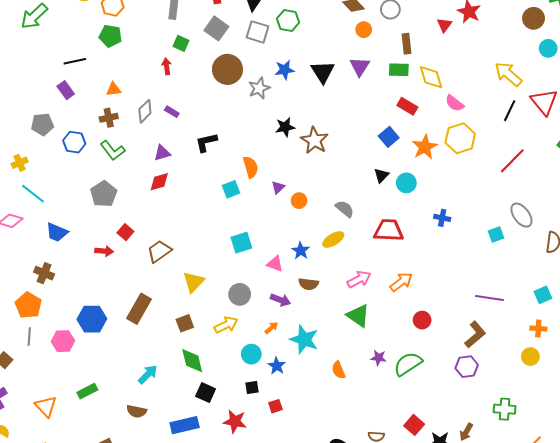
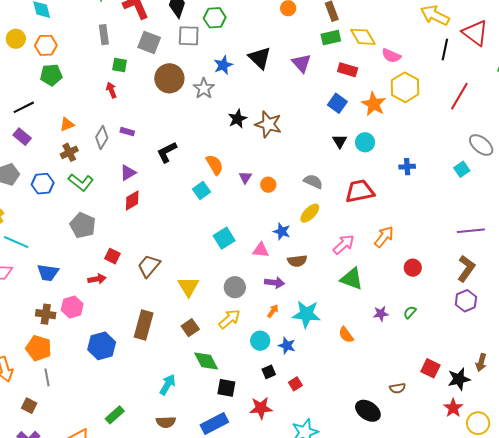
purple triangle: (360, 66) -> (302, 63), moved
pink hexagon: (63, 341) -> (72, 307), moved
green semicircle: (408, 364) -> (410, 312), size x0.5

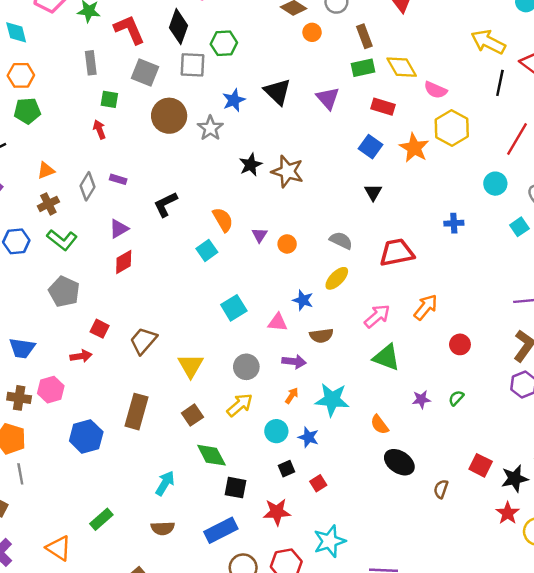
cyan circle: (365, 142) -> (495, 184), moved
brown semicircle: (398, 388) -> (441, 489), turned 119
black ellipse: (368, 411) -> (399, 462), moved

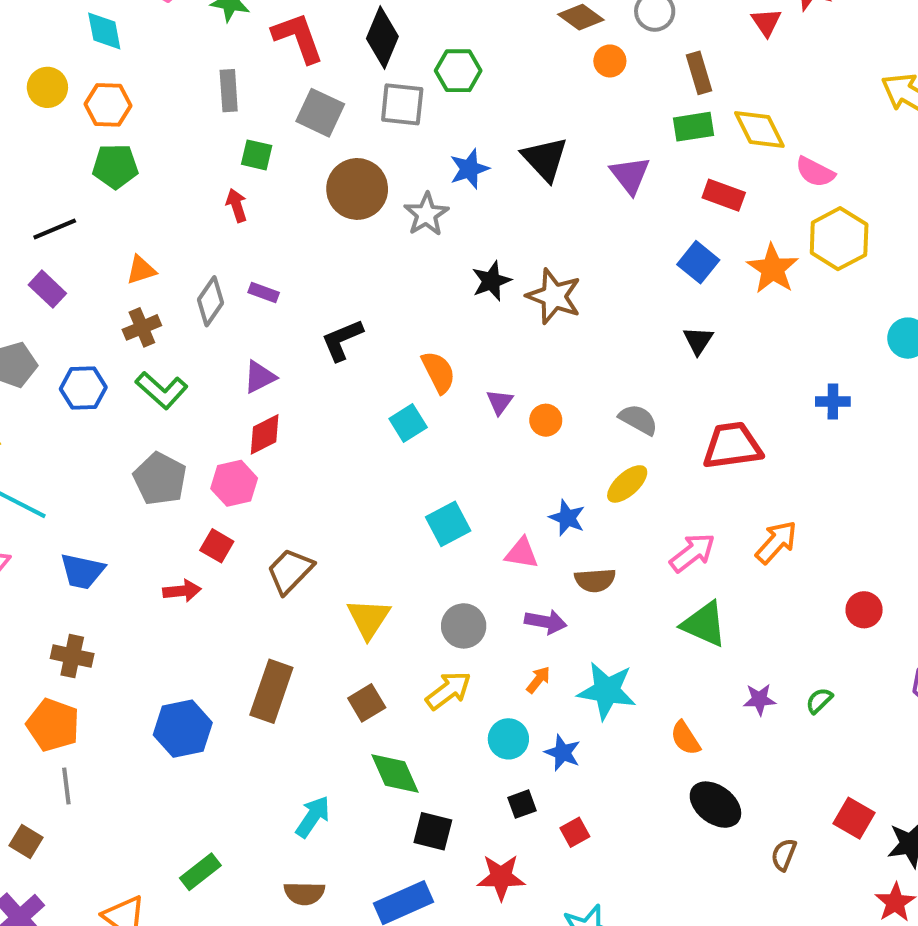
red circle: (460, 344) -> (864, 610), moved
pink hexagon: (51, 390) -> (234, 483), moved

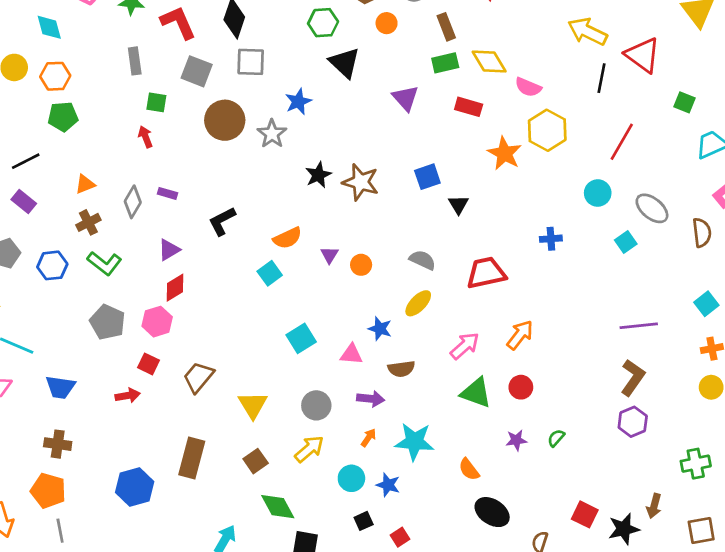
green hexagon: (458, 71) -> (323, 23), moved
black triangle: (545, 159) -> (345, 63), moved
blue square: (698, 262) -> (427, 177), moved, turned 36
orange semicircle: (438, 372) -> (287, 238), turned 96
red circle: (864, 610) -> (521, 387), moved

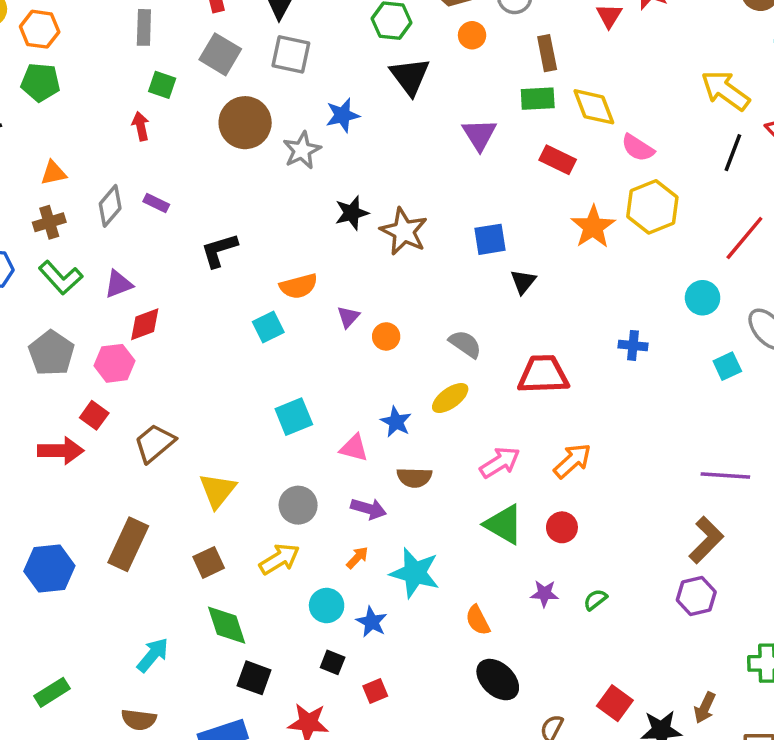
purple triangle: (169, 250) -> (119, 284), moved
red arrow: (128, 395) -> (61, 451), size x1.4
black square: (364, 521) -> (333, 662), turned 36

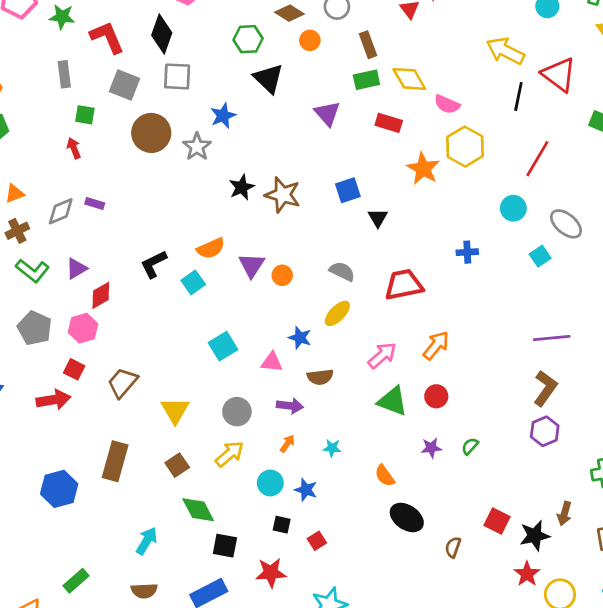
gray diamond: (110, 206) -> (61, 211), turned 36
black L-shape: (219, 250) -> (154, 264), moved
purple triangle: (348, 317) -> (252, 265), size x1.5
cyan star: (415, 573) -> (332, 448), size x0.5

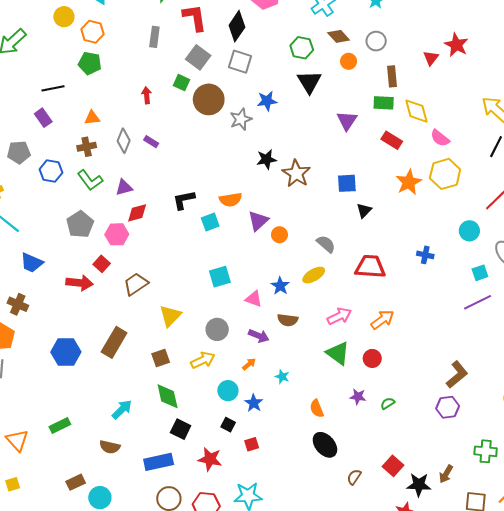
green square: (85, 115) -> (182, 83), moved
gray diamond: (61, 211) -> (124, 141), turned -60
purple line: (552, 338) -> (478, 302), moved, turned -36

